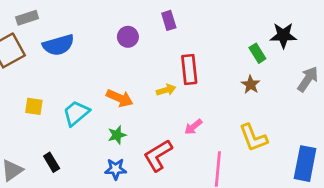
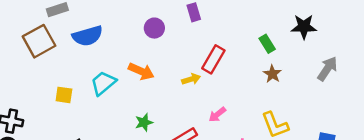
green rectangle: (257, 53) -> (267, 44), moved
red rectangle: (189, 70) -> (213, 59), turned 36
orange arrow: (120, 98) -> (141, 71), moved
cyan trapezoid: (76, 113) -> (103, 83), moved

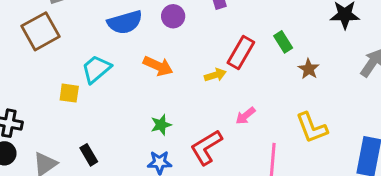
blue semicircle: (88, 36) -> (125, 22), moved
green rectangle: (267, 44) -> (283, 42), moved
cyan trapezoid: (103, 83) -> (96, 69), moved

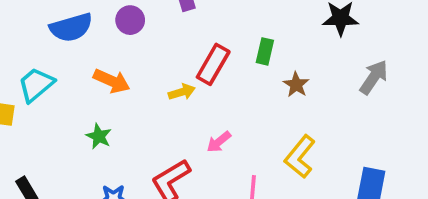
green rectangle: (283, 42) -> (265, 51), turned 45
green star: (161, 125) -> (99, 136), moved, turned -30
yellow L-shape: (312, 128) -> (300, 157), turned 60

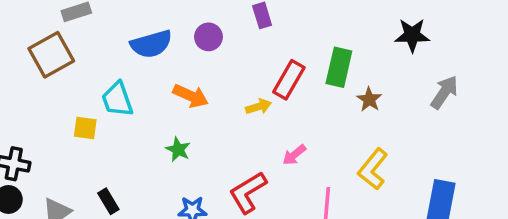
green rectangle: (265, 51) -> (339, 67), size x1.5
cyan trapezoid: (36, 85) -> (117, 99), turned -69

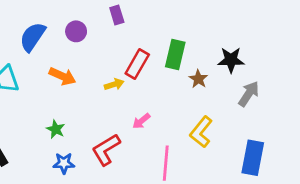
black star: (412, 35) -> (231, 60), moved
blue semicircle: (151, 44) -> (33, 37), turned 140
gray arrow: (444, 92) -> (249, 94), moved
green star: (178, 149) -> (56, 129), moved

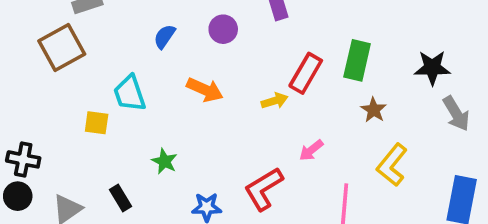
blue semicircle: (33, 37) -> (164, 37), size x0.6
brown star: (198, 79) -> (374, 110), moved
gray arrow: (249, 94) -> (456, 114), turned 115
green star: (56, 129) -> (164, 161), moved

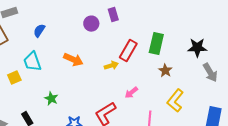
purple circle: (223, 29) -> (91, 24), moved
blue semicircle: (164, 37) -> (39, 31), moved
yellow square: (97, 123) -> (14, 78), turned -32

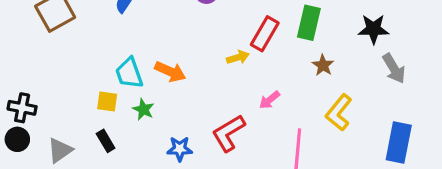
orange arrow: (73, 60) -> (170, 72), moved
cyan trapezoid: (32, 62) -> (129, 73), moved
yellow square: (14, 78) -> (107, 102), moved, turned 32

